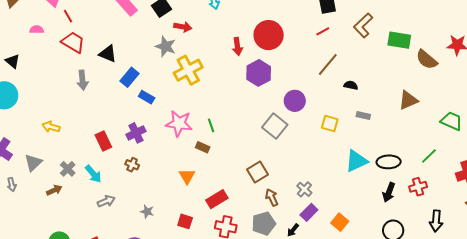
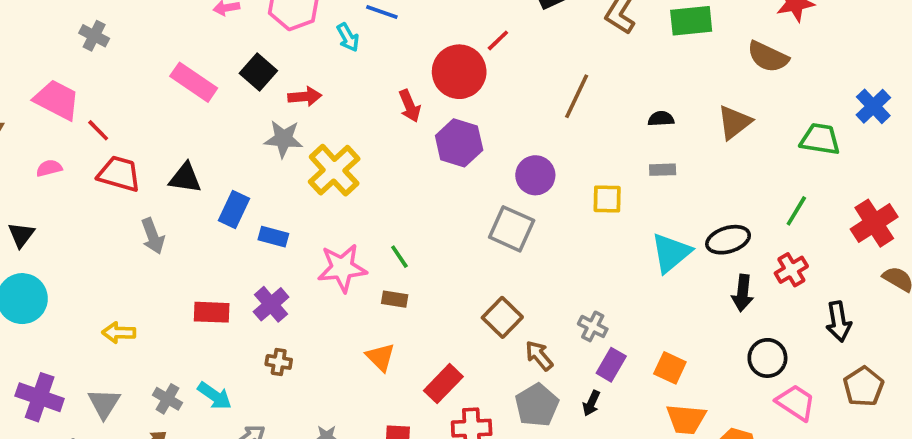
red line: (323, 31) -> (498, 40), moved
brown semicircle: (427, 60) -> (768, 57), moved
black triangle: (13, 61) -> (21, 235), turned 42
black semicircle: (351, 85) -> (661, 119), moved
red rectangle: (103, 141) -> (212, 312), moved, turned -48

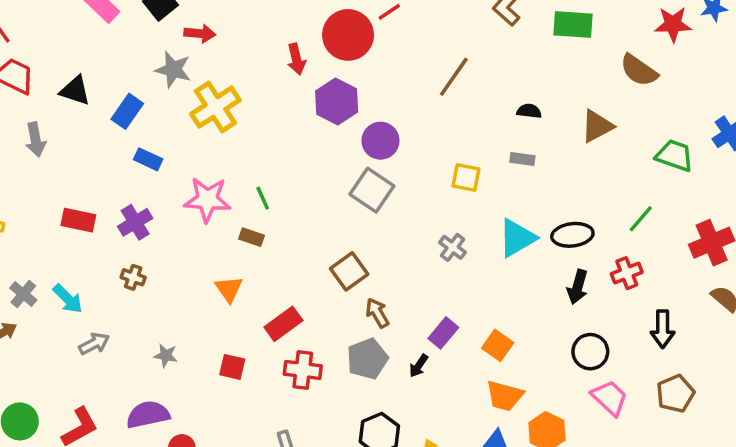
purple circle: (535, 175) -> (380, 141), moved
blue rectangle: (234, 210) -> (127, 111), moved
gray cross: (593, 326) -> (453, 247), moved

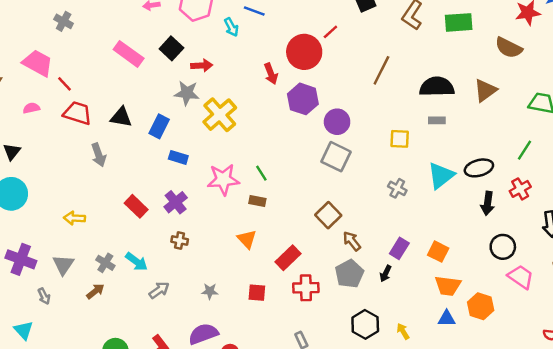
black semicircle: (529, 111) -> (437, 87), size x2.0
red rectangle: (78, 220) -> (136, 206), turned 40

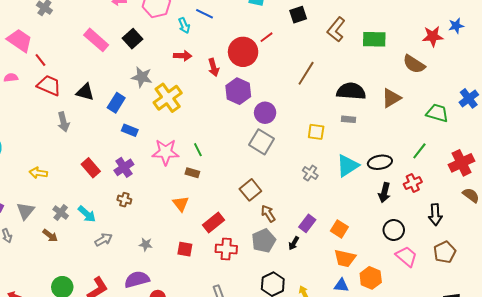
red arrow: (202, 65) -> (183, 56), moved
brown arrow: (95, 291) -> (50, 235), turned 70

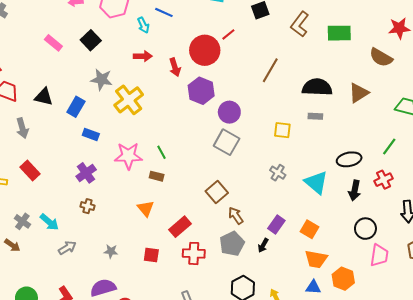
pink rectangle: (96, 40) -> (53, 43), size x0.7
cyan triangle: (348, 166) -> (316, 183), moved, turned -45
red rectangle: (91, 168) -> (30, 170), moved
pink trapezoid: (406, 256) -> (379, 255), turned 60

